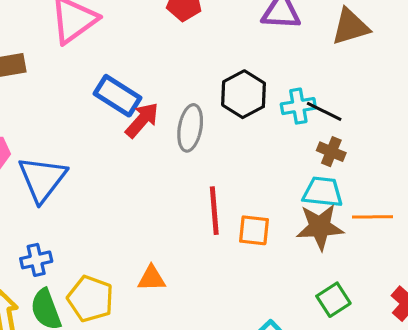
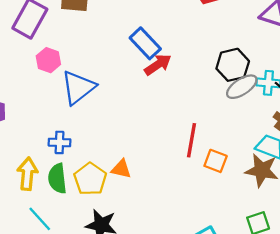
gray ellipse: (190, 128) -> (242, 87), moved, turned 32
orange triangle: (152, 278) -> (121, 169), moved

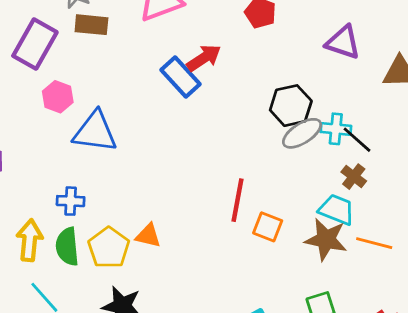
red arrow: (158, 65) -> (204, 58), moved
blue triangle: (78, 87) -> (95, 132), turned 45

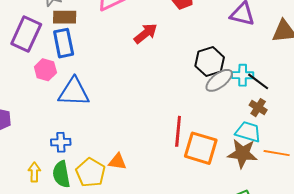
blue rectangle: (180, 77) -> (64, 43), moved, turned 36
orange square: (268, 227) -> (201, 148), size x1.6
yellow arrow: (29, 240) -> (34, 172), size x0.7

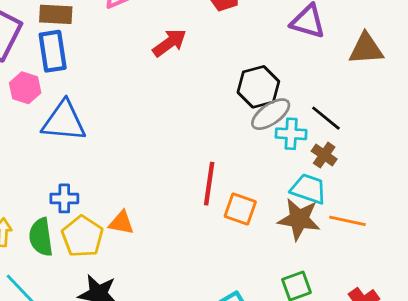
cyan cross: (243, 75) -> (291, 134), moved
blue cross: (61, 142) -> (64, 198), moved
orange square: (201, 148) -> (240, 209), size x0.7

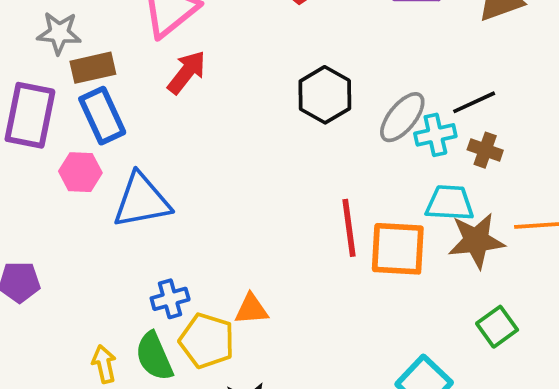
red arrow: (169, 43) -> (187, 72), moved
black hexagon: (258, 87) -> (325, 95), moved
black line: (326, 118) -> (474, 102), turned -48
cyan trapezoid: (309, 189) -> (450, 203), moved
orange square: (240, 209) -> (398, 249), size x1.4

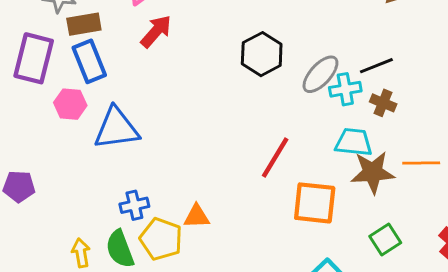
red line: (349, 228) -> (275, 157), turned 36
orange square: (398, 249) -> (315, 203), moved

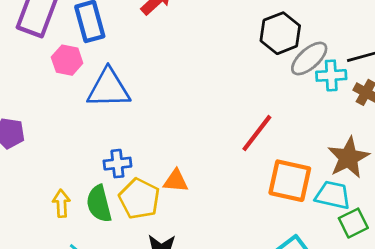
black hexagon: (262, 54) -> (280, 33), moved
cyan trapezoid: (354, 142) -> (333, 195), moved
brown star: (373, 172) -> (348, 158), turned -30

